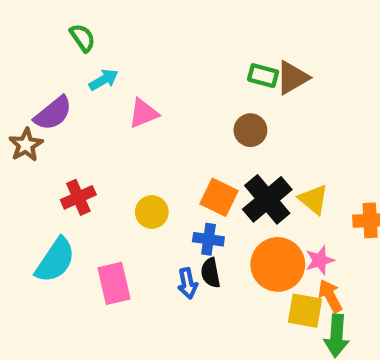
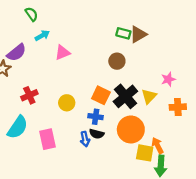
yellow triangle: (313, 199) -> (149, 96), turned 35
pink star: (320, 260) -> (168, 79), moved
black semicircle: (211, 273) -> (97, 134), turned -64

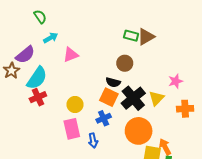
blue cross: (96, 117) -> (104, 118), turned -32
cyan semicircle: (18, 127) -> (37, 78), moved
black semicircle: (97, 134) -> (113, 82), moved
pink rectangle: (48, 139) -> (72, 129), moved

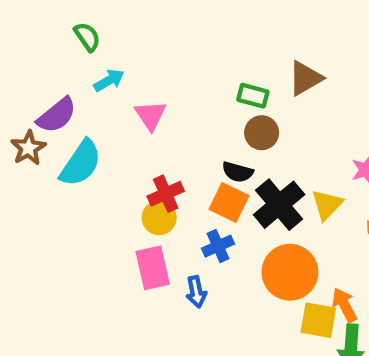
green rectangle: (131, 36) -> (253, 96), moved
pink triangle: (71, 55) -> (150, 115), turned -42
red cross: (38, 97) -> (166, 194), moved

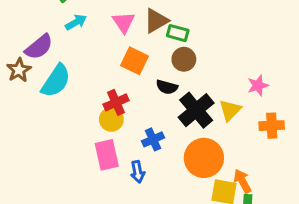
brown triangle: (305, 78) -> (156, 21), moved
pink triangle: (150, 115) -> (124, 22), moved
orange square: (229, 202) -> (134, 61), moved

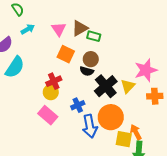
brown circle: (184, 59) -> (91, 59), moved
pink star: (258, 85) -> (146, 70), size x1.6
pink rectangle: (107, 155) -> (48, 115), turned -36
blue arrow: (138, 172) -> (90, 126), moved, size x1.6

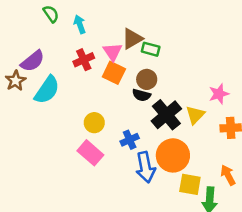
cyan arrow: (28, 29) -> (80, 24), moved, turned -80
pink triangle: (59, 29) -> (113, 52), moved
pink star: (146, 70) -> (219, 94), size x0.7
red cross: (54, 81) -> (84, 60), moved
orange arrow: (136, 132) -> (228, 175), moved

